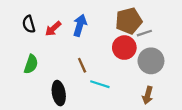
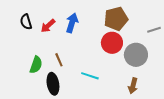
gray line: (144, 33) -> (154, 30), moved
green semicircle: (31, 64) -> (36, 65), moved
brown line: (82, 65) -> (59, 60), moved

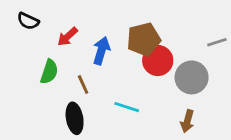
brown pentagon: (116, 19) -> (144, 39), moved
black semicircle: (26, 22) -> (28, 21), moved, turned -49
blue arrow: (72, 23) -> (101, 51), moved
green semicircle: (36, 65) -> (49, 72), moved

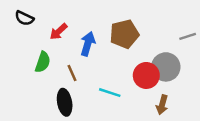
red circle: (158, 61) -> (146, 75), moved

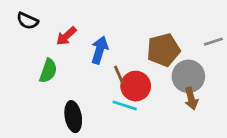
brown pentagon: (124, 34) -> (163, 50), moved
brown line: (72, 73) -> (119, 75), moved
red circle: (146, 75) -> (136, 86), moved
brown arrow: (162, 105) -> (191, 99), moved, turned -30

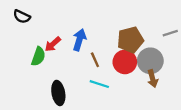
red arrow: (66, 36) -> (53, 44), moved
red circle: (136, 86) -> (125, 62), moved

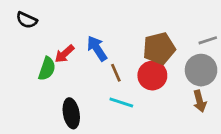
blue arrow: (79, 40) -> (97, 48), turned -50
gray circle: (150, 61) -> (201, 70), moved
brown arrow: (153, 79) -> (200, 101), moved

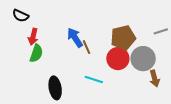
red arrow: (65, 54) -> (33, 37), moved, turned -35
gray circle: (201, 70) -> (143, 59), moved
brown line: (116, 73) -> (87, 47), moved

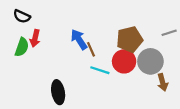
green semicircle: (36, 53) -> (22, 47), moved
cyan line: (94, 80) -> (100, 70), moved

